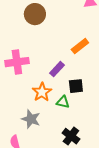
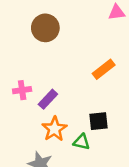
pink cross: (17, 62) -> (22, 90), size x0.6
purple rectangle: (57, 69) -> (48, 99), moved

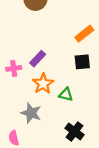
pink cross: (22, 90) -> (14, 68), moved
black square: (98, 121) -> (82, 62), moved

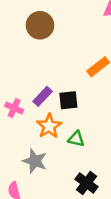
black square: (82, 62) -> (68, 100), moved
pink cross: (14, 68) -> (14, 108), turned 32

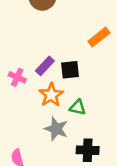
gray star: (35, 161) -> (56, 129), moved
black cross: (87, 183) -> (88, 150), turned -35

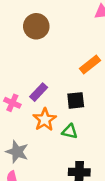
black square: (70, 70) -> (76, 100), moved
gray star: (56, 129) -> (17, 152), moved

